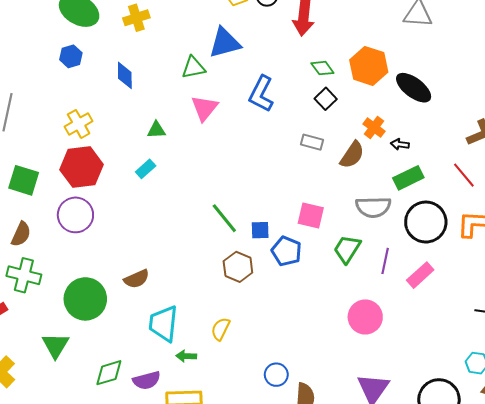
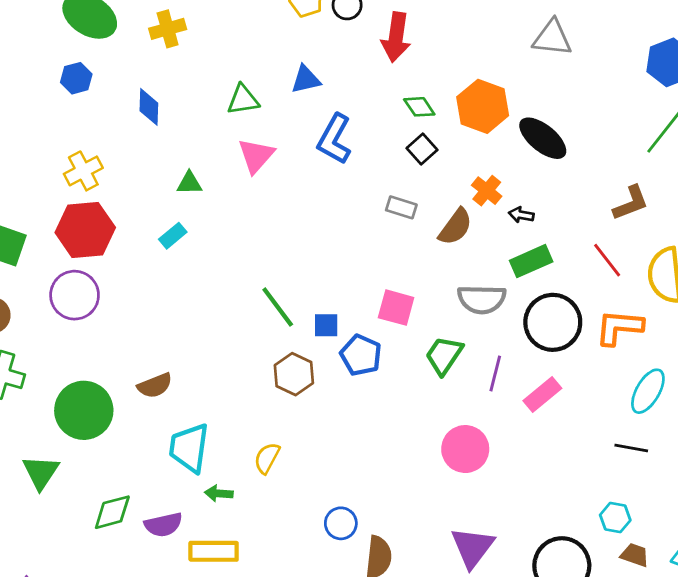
blue triangle: (225, 43) -> (306, 79), moved, size x0.7

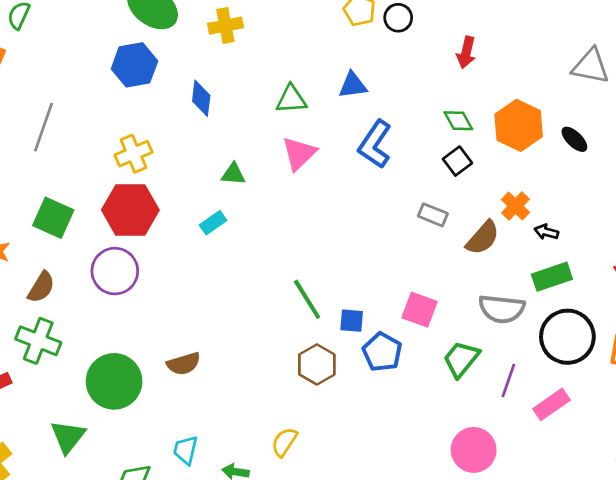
red arrow: (396, 37) -> (466, 52), moved, size x0.7
blue hexagon: (76, 78) -> (134, 65), size x1.5
black ellipse: (543, 138) -> (574, 139), moved, size x0.6
cyan trapezoid: (189, 448) -> (186, 450), moved, size x0.6

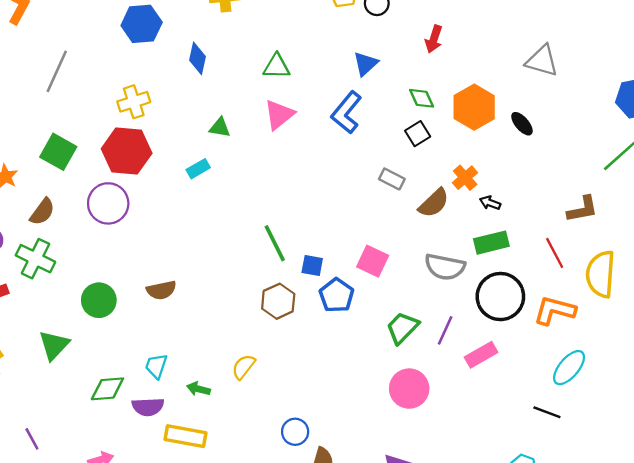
blue triangle: (353, 85) -> (366, 64), moved, turned -40
green trapezoid: (461, 359) -> (402, 328), moved
green circle: (114, 381) -> (99, 300), size x0.7

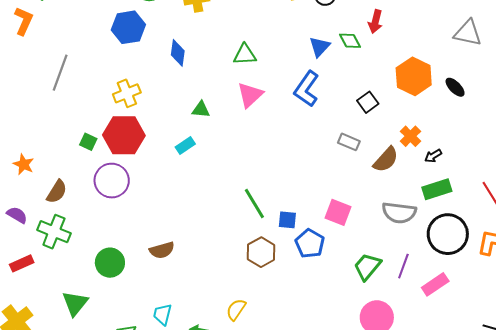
green diamond: (422, 98) -> (350, 41), moved
green square: (58, 152) -> (88, 142), moved, size x0.6
black arrow: (490, 203) -> (433, 156), turned -48

